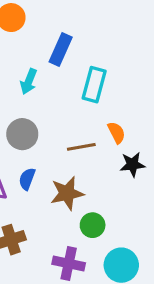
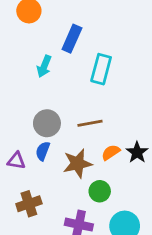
orange semicircle: (116, 133) -> (111, 152), moved, turned -96
gray circle: (22, 134) -> (47, 123), moved
black star: (132, 164) -> (137, 152), moved, turned -30

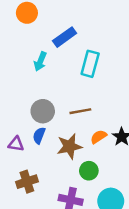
blue rectangle: (72, 39) -> (65, 37), turned 30

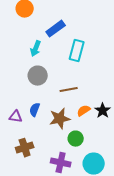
gray circle: (43, 111) -> (38, 76), moved

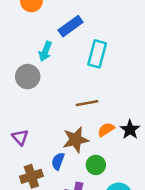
gray circle: (38, 76) -> (28, 77), moved
blue semicircle: (35, 110) -> (58, 161), moved
purple triangle: (16, 117) -> (20, 137), turned 40

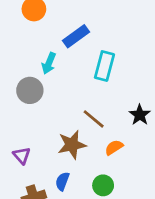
brown line: (87, 103) -> (94, 119), turned 50
black star: (130, 130) -> (140, 115), moved
brown star: (76, 140) -> (72, 145), moved

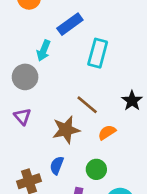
purple triangle: (22, 156) -> (22, 117), moved

